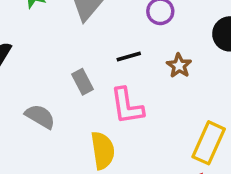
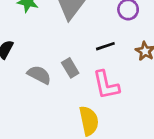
gray semicircle: (40, 116) -> (39, 75), moved

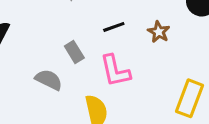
gray semicircle: (39, 75) -> (49, 80), moved

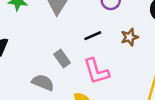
brown star: (159, 32) -> (130, 37), turned 30

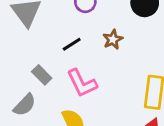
gray semicircle: (43, 82) -> (25, 105), turned 120

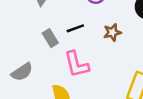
gray rectangle: (42, 75) -> (50, 38), moved

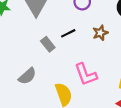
pink L-shape: (77, 64) -> (86, 74), moved

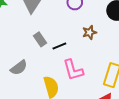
black line: (68, 33) -> (59, 46), moved

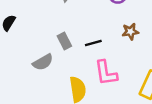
gray rectangle: (40, 39) -> (64, 41), moved

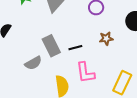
gray rectangle: (64, 41) -> (51, 46), size x1.5

